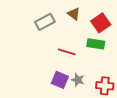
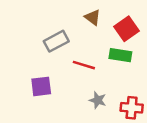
gray rectangle: (45, 22) -> (56, 41), moved
purple square: (60, 80) -> (41, 86), moved, turned -30

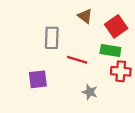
gray rectangle: (56, 41) -> (52, 38), turned -60
red cross: (132, 108) -> (121, 71), moved

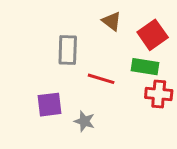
gray star: (90, 92) -> (84, 121), moved

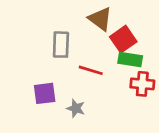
brown triangle: (112, 21) -> (100, 19), size x1.4
red square: (153, 35) -> (123, 39), moved

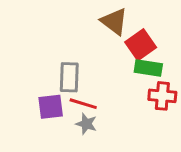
gray rectangle: (61, 45) -> (69, 77), moved
red line: (91, 70) -> (83, 104), moved

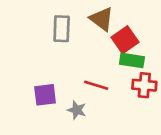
gray rectangle: (69, 77) -> (62, 29), moved
red line: (83, 104) -> (96, 85), moved

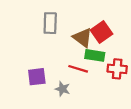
brown triangle: (102, 19) -> (83, 38), moved
green rectangle: (132, 60) -> (95, 55), moved

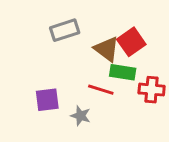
gray rectangle: (50, 23) -> (65, 30), turned 70

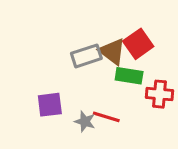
gray rectangle: (65, 30) -> (86, 56), moved
red line: (101, 90) -> (106, 117), moved

